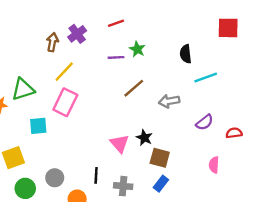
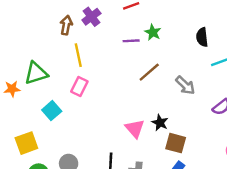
yellow line: (64, 72) -> (78, 55), turned -55
gray arrow: (169, 101) -> (185, 85), turned -126
pink rectangle: (65, 102) -> (79, 86), size x0.7
cyan square: (38, 126) -> (52, 111), turned -36

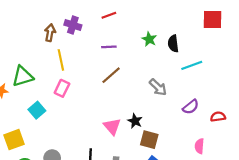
purple cross: (91, 17) -> (73, 25), turned -35
green star: (153, 32) -> (149, 39), moved
brown line: (149, 72) -> (111, 75), moved

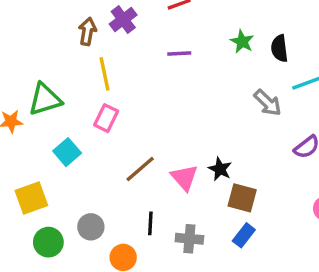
purple cross: (73, 25) -> (123, 19), turned 35
brown line: (111, 75) -> (140, 169), moved
gray arrow: (158, 87) -> (268, 103), moved

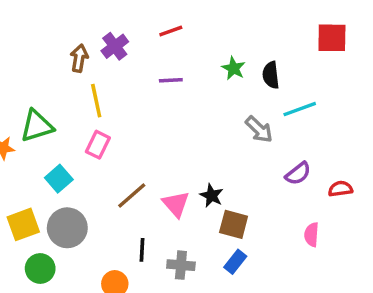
gray circle: (91, 227) -> (67, 228), moved, size x1.5

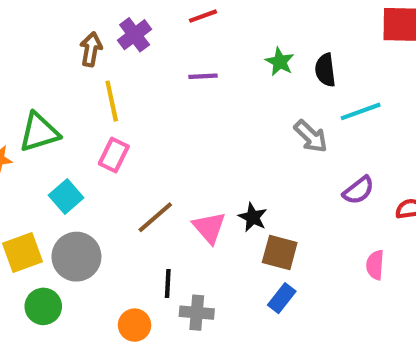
gray cross: (181, 265) -> (197, 313), moved

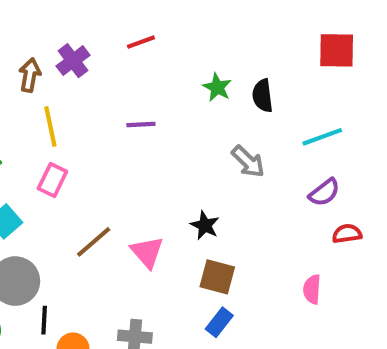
purple line: (203, 76) -> (141, 124), moved
cyan line: (361, 111) -> (322, 137), moved
purple semicircle: (359, 190) -> (324, 192), moved
black star: (253, 217) -> (205, 225), moved
black line: (168, 284) -> (44, 320), moved

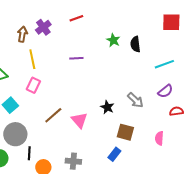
gray arrow: (248, 162) -> (135, 100), moved
brown square: (217, 277) -> (125, 132), moved

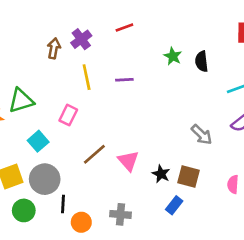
yellow line: (32, 59) -> (87, 77), moved
black star: (107, 107) -> (161, 174), moved

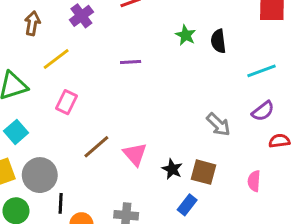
brown arrow: (54, 48) -> (32, 23), moved
yellow line: (87, 77) -> (56, 59), moved, turned 65
cyan square: (38, 141) -> (16, 132), moved

